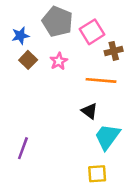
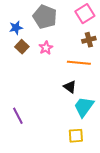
pink square: (92, 32) -> (85, 14), moved
purple line: (23, 148) -> (18, 116), turned -48

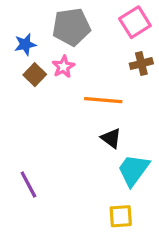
gray pentagon: (45, 17) -> (71, 27), turned -30
pink star: (46, 48) -> (63, 67), moved
orange line: (79, 63) -> (103, 100), moved

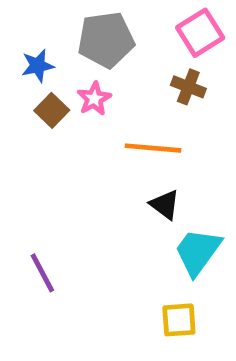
brown cross: (141, 64) -> (188, 87), moved, turned 35

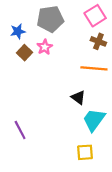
brown cross: (188, 87) -> (98, 41), moved
orange line: (153, 148) -> (94, 68), moved

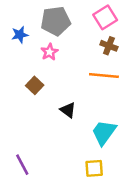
brown square: (24, 53) -> (35, 85), moved
black triangle: (78, 97) -> (68, 110), moved
purple line: (20, 130) -> (22, 165), moved

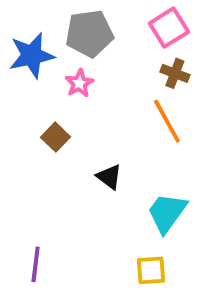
blue star: (20, 35) -> (32, 55), size x1.6
orange line: (104, 75) -> (167, 121), turned 56
purple line: (22, 165) -> (36, 264), turned 35

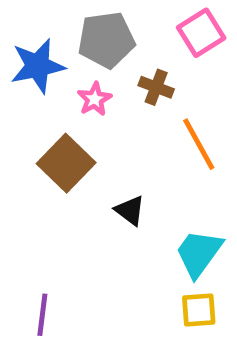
brown cross: (175, 73) -> (156, 87), moved
brown square: (55, 137) -> (66, 163), size x1.6
yellow square: (151, 270) -> (199, 310), moved

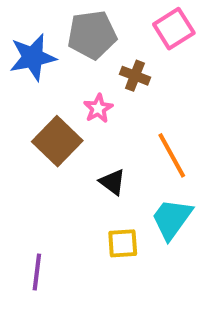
pink star: (95, 99) -> (98, 108), moved
orange line: (199, 144) -> (172, 155), moved
yellow square: (199, 310) -> (123, 243), moved

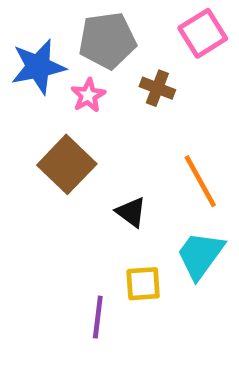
pink star: (98, 108) -> (88, 95), moved
purple line: (37, 272) -> (98, 317), moved

